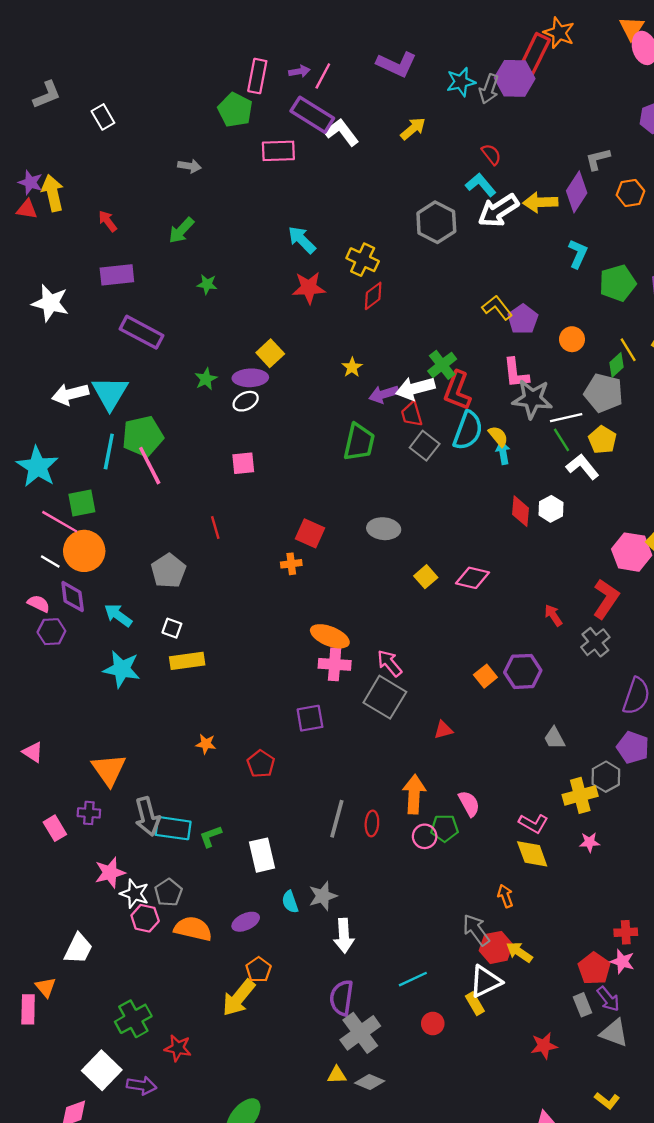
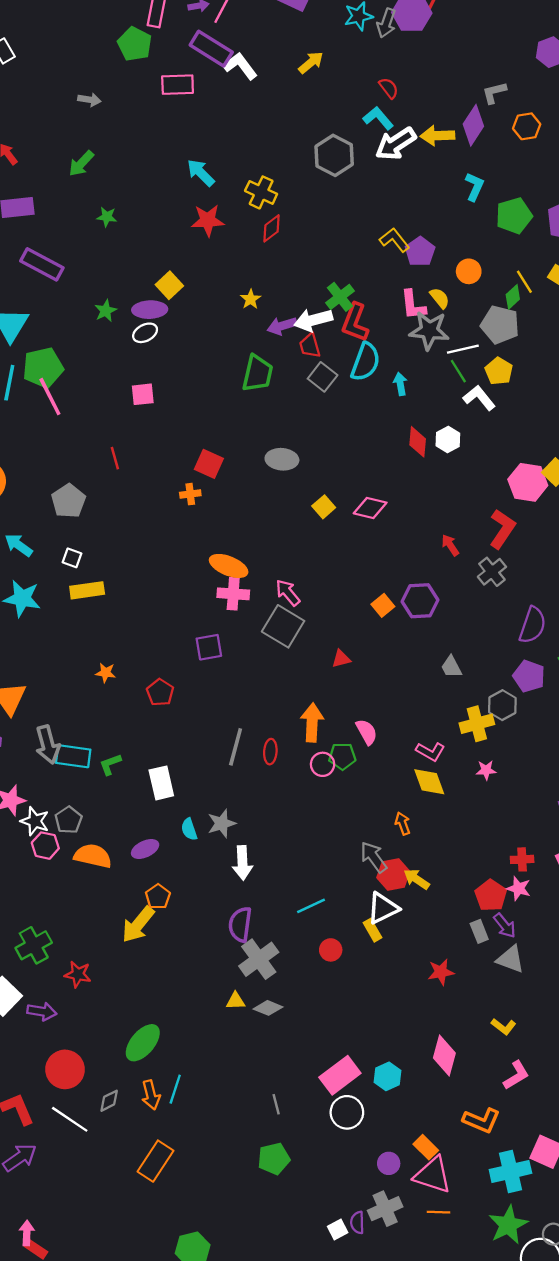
yellow semicircle: (498, 436) -> (440, 298), moved

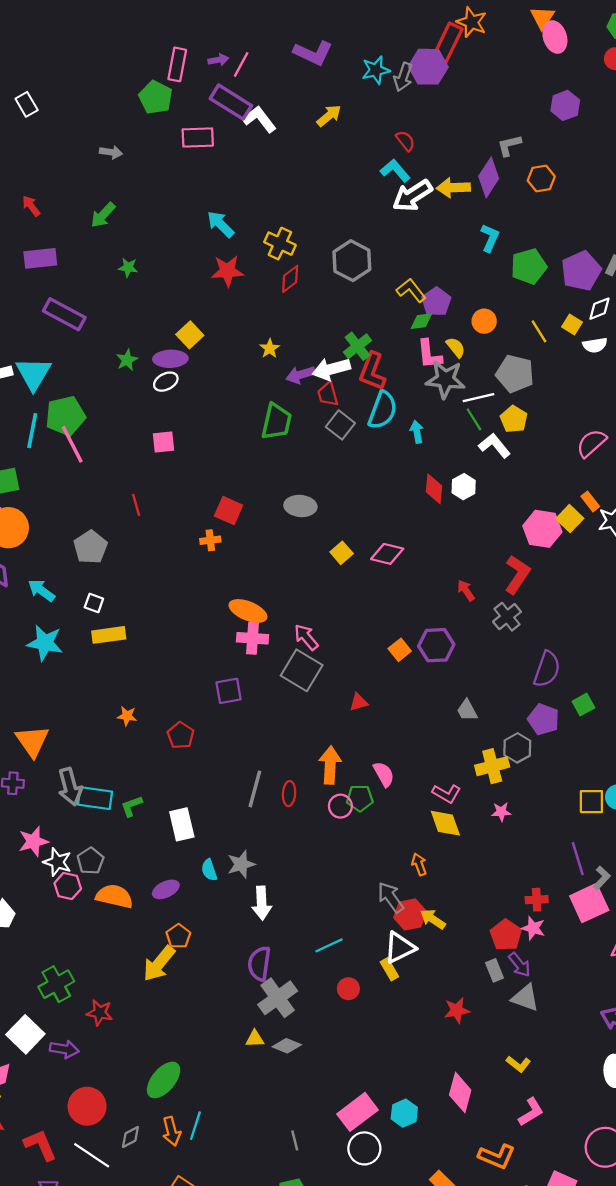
gray hexagon: (334, 155) -> (352, 261), moved
green diamond: (513, 297) -> (421, 321), moved, turned 35

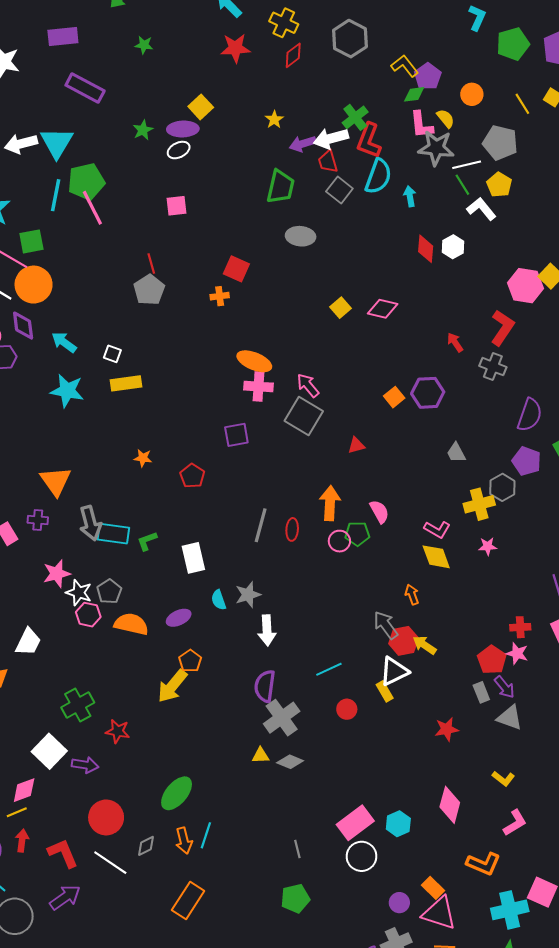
gray ellipse: (300, 506) -> (301, 236), moved
gray pentagon: (90, 547) -> (149, 290), moved
gray cross: (507, 617) -> (493, 367), turned -30

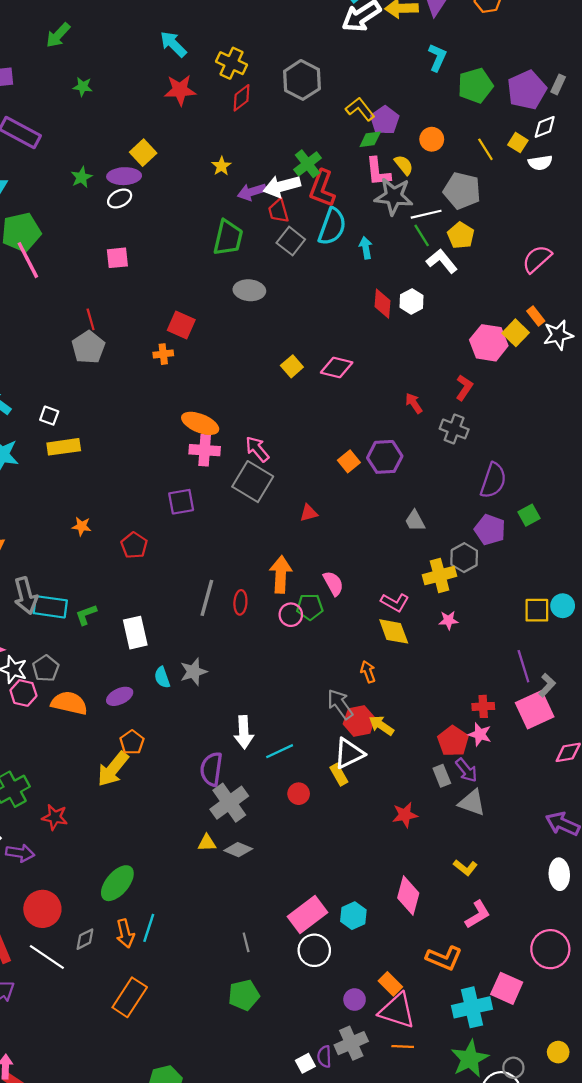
red L-shape: (502, 328) -> (464, 388), size x0.7
white arrow: (267, 630) -> (244, 732), moved

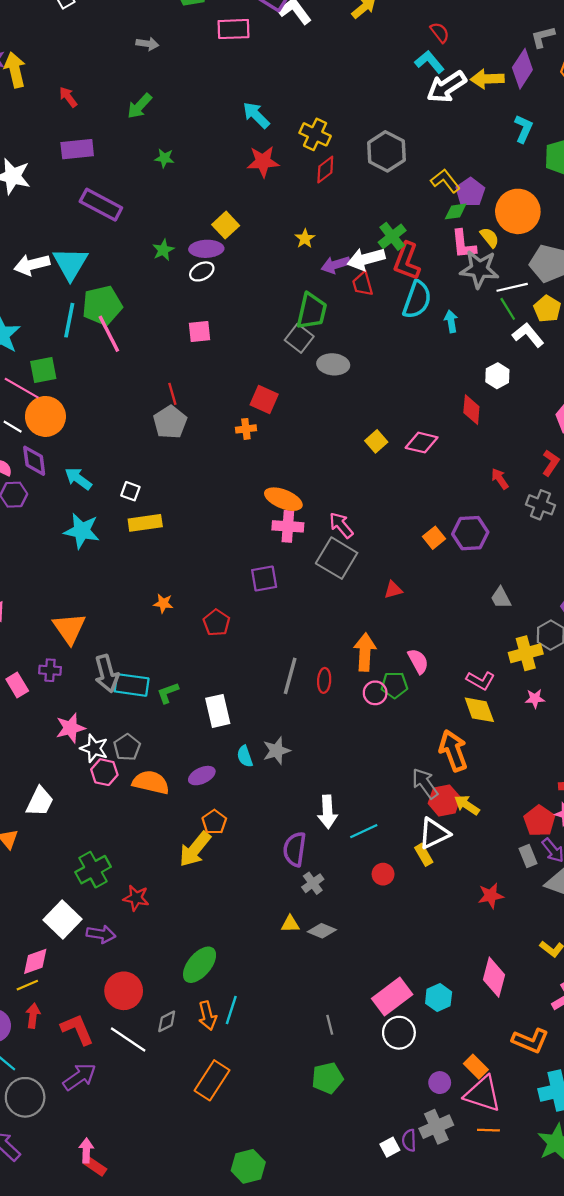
orange circle: (432, 139) -> (518, 211), size x1.8
gray square: (291, 241) -> (299, 338), moved
red diamond: (383, 304) -> (471, 410), moved
orange arrow: (368, 672) -> (453, 751), size x1.8
gray cross: (229, 803) -> (313, 883), size x0.6

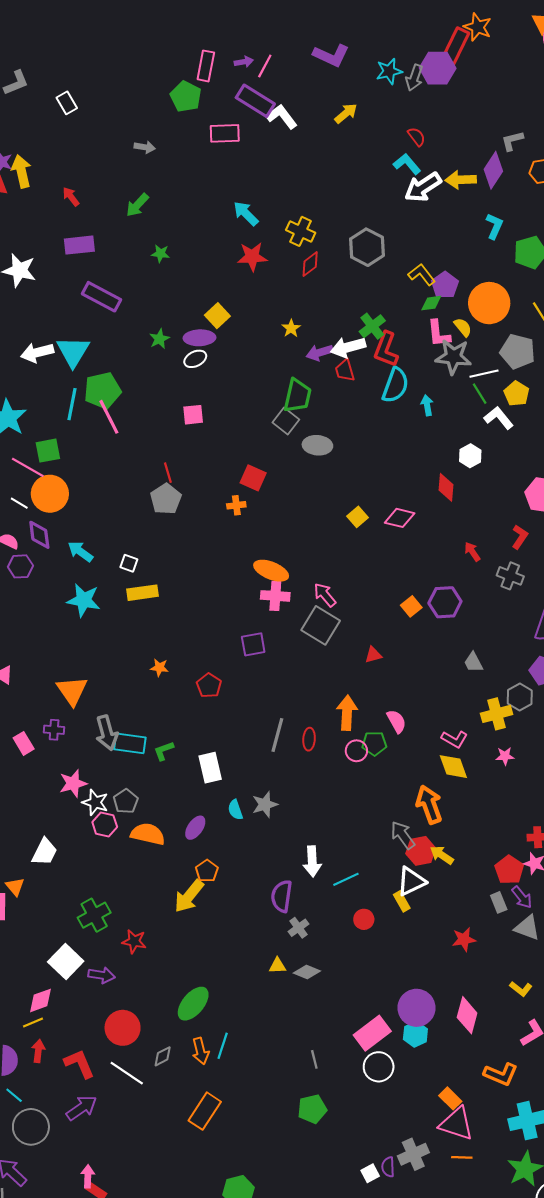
purple ellipse: (202, 776) -> (195, 828), turned -30
purple circle: (440, 1083) -> (416, 1008), moved, size x1.8

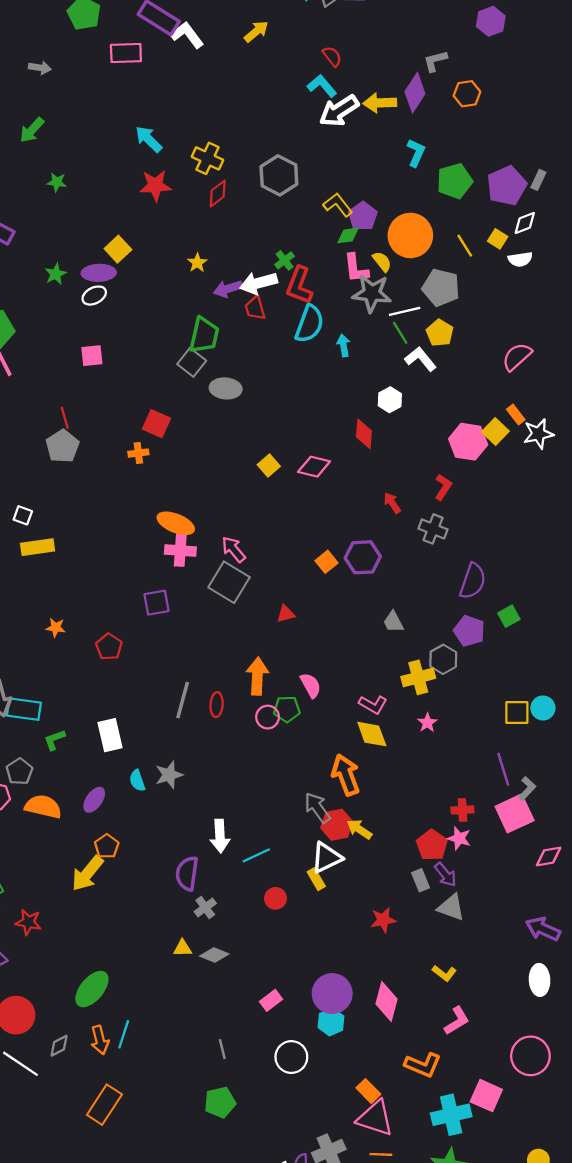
green cross: (372, 326) -> (285, 260), size x0.7
green L-shape: (164, 751) -> (55, 740), moved
pink star: (505, 756) -> (427, 723), turned -30
pink rectangle: (372, 1033) -> (271, 1000), moved, size x0.6

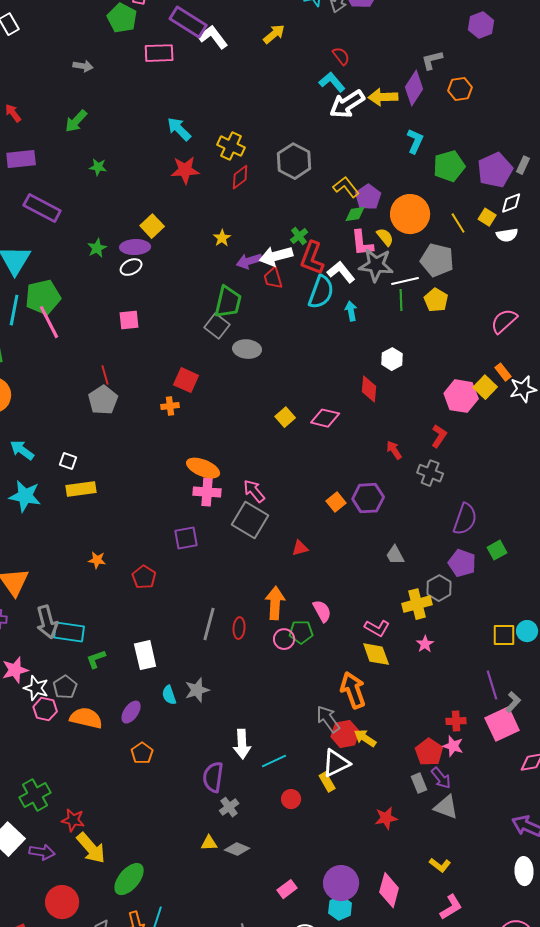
green line: (400, 333) -> (401, 300), turned 30
white L-shape: (421, 359) -> (341, 272), moved
yellow arrow: (87, 873) -> (91, 848), moved, turned -80

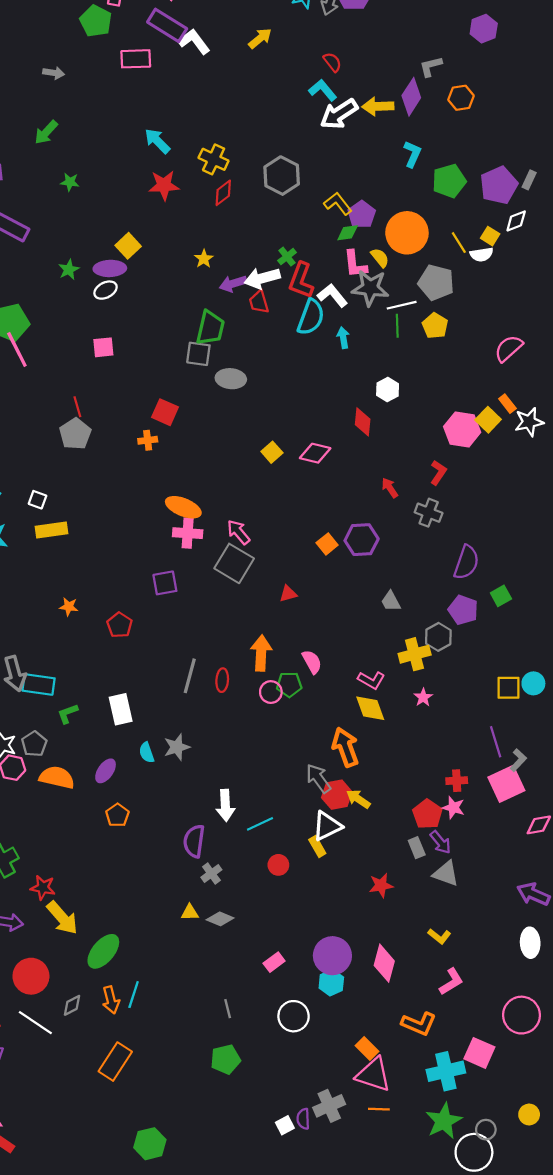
white semicircle: (507, 235) -> (482, 254), moved
gray square: (217, 326) -> (198, 354), turned -30

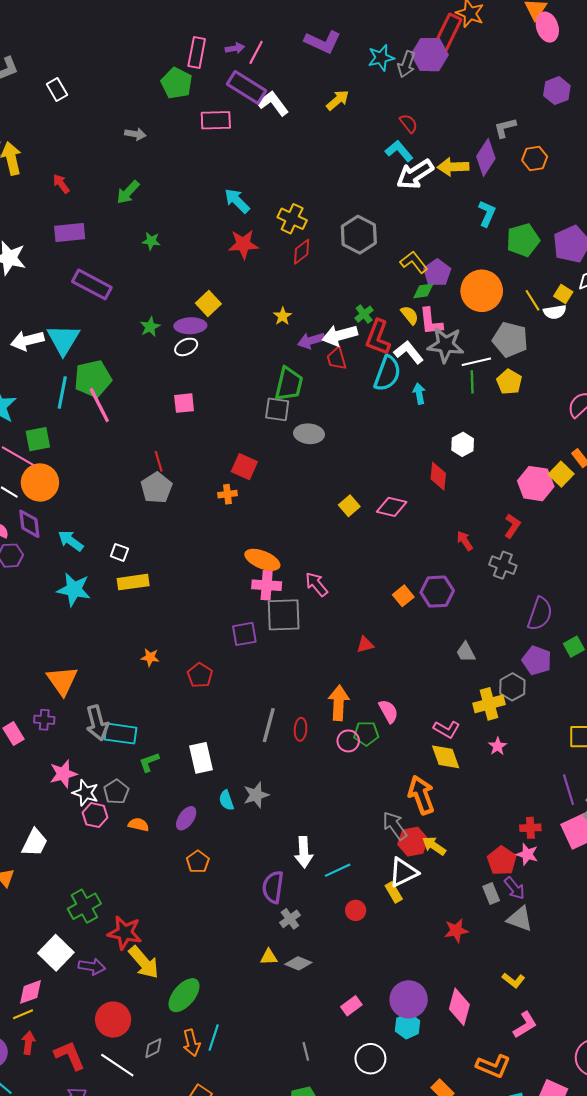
yellow semicircle: (380, 258) -> (410, 315), moved
gray square: (234, 563) -> (284, 615), moved, turned -33
orange semicircle: (57, 777) -> (138, 825), size x0.6
red star: (43, 888) -> (125, 933), size x1.4

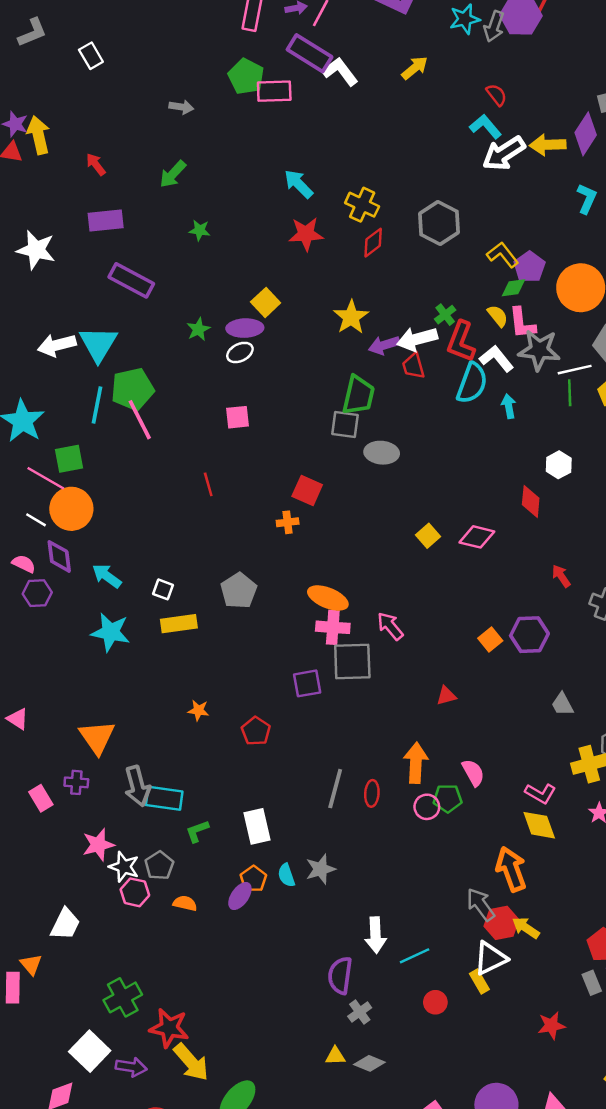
green pentagon: (177, 83) -> (246, 76), moved
yellow star: (283, 316) -> (351, 317), size x1.6
gray pentagon: (156, 488) -> (239, 591), moved
orange pentagon: (198, 862) -> (253, 879), moved

